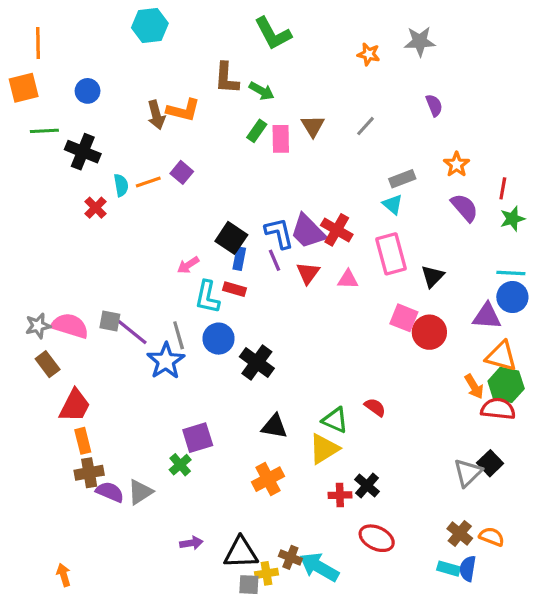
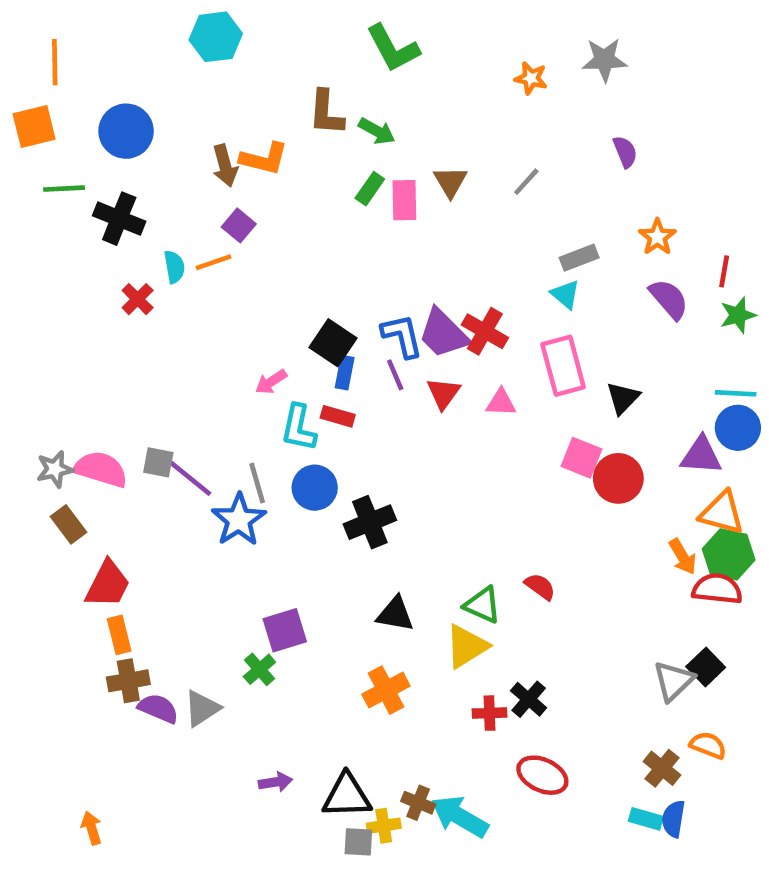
blue circle: (88, 91) -> (126, 131), size x1.5
purple square: (182, 172) -> (239, 225), moved
black cross: (257, 363) -> (370, 522), turned 32
orange semicircle: (492, 537) -> (708, 745), moved

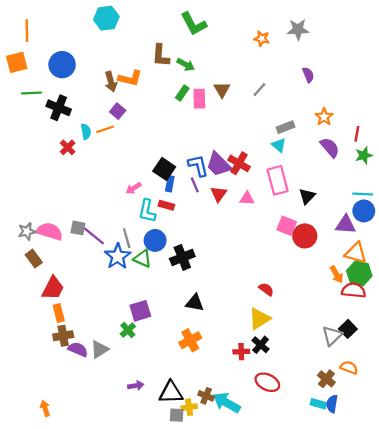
green triangle: (483, 605) -> (143, 259), moved
yellow triangle: (466, 646) -> (259, 319), moved

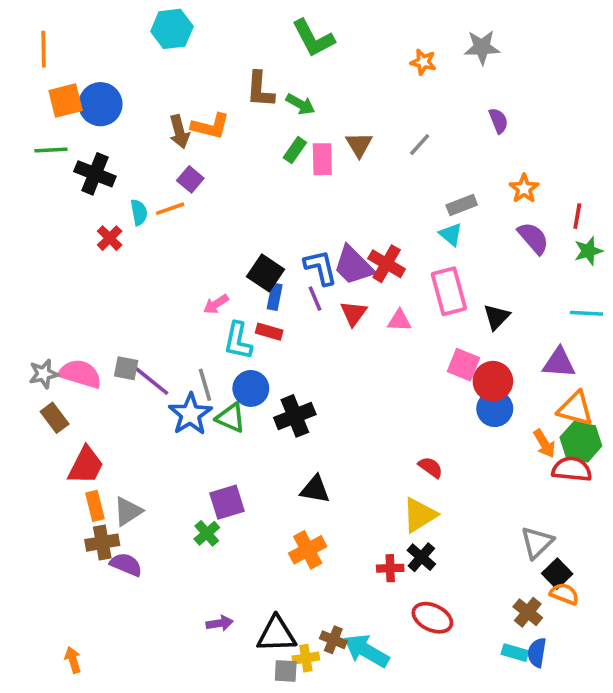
orange square: (17, 62) -> (66, 101), moved
blue circle: (364, 211) -> (495, 409), moved
black square: (348, 329) -> (557, 574), moved
gray triangle: (99, 349) -> (128, 511), moved

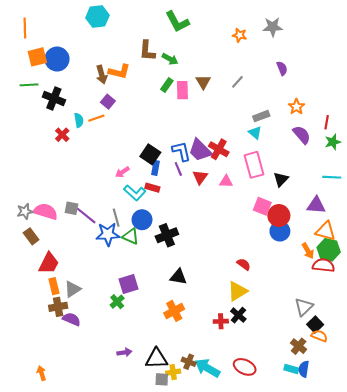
cyan L-shape: (238, 341) -> (135, 193), turned -60
blue star: (190, 414) -> (108, 234), turned 30
red ellipse: (432, 618) -> (245, 367), moved

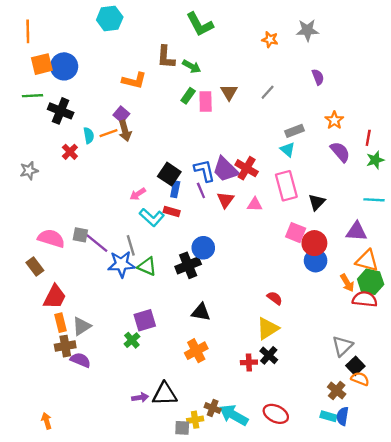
brown arrow: (102, 75) -> (125, 131), moved
gray star: (25, 211) -> (29, 171), moved
blue circle: (142, 220) -> (203, 248), moved
black triangle: (157, 359) -> (165, 394), moved

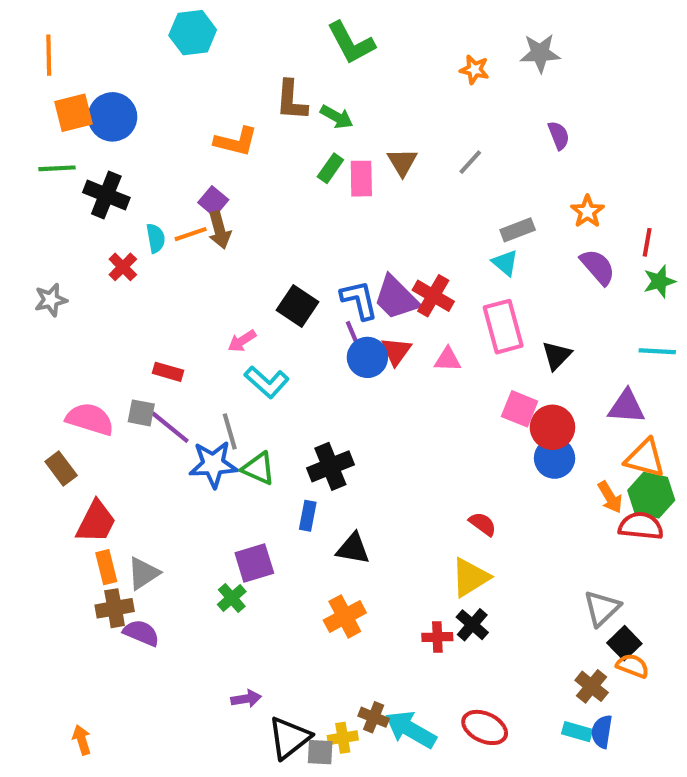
blue rectangle: (175, 189) -> (308, 516), moved
red rectangle: (172, 212) -> (168, 372), moved
blue circle: (203, 248) -> (367, 357), moved
black triangle: (165, 394) -> (289, 738), moved, turned -36

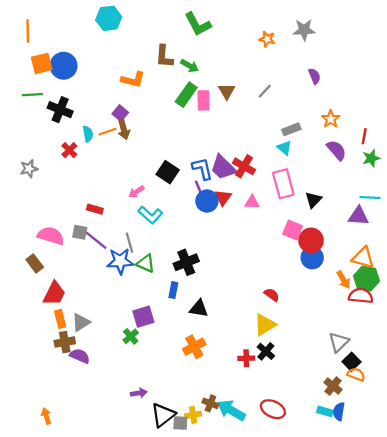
green rectangle: (330, 168) -> (186, 95), size x1.5
purple triangle: (626, 407) -> (358, 216), moved

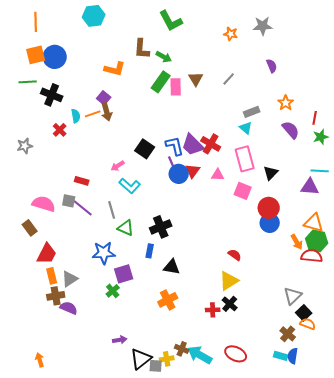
orange line: (28, 31) -> (36, 22), moved
pink square: (293, 230) -> (243, 191), moved
blue star: (120, 261) -> (104, 253), moved

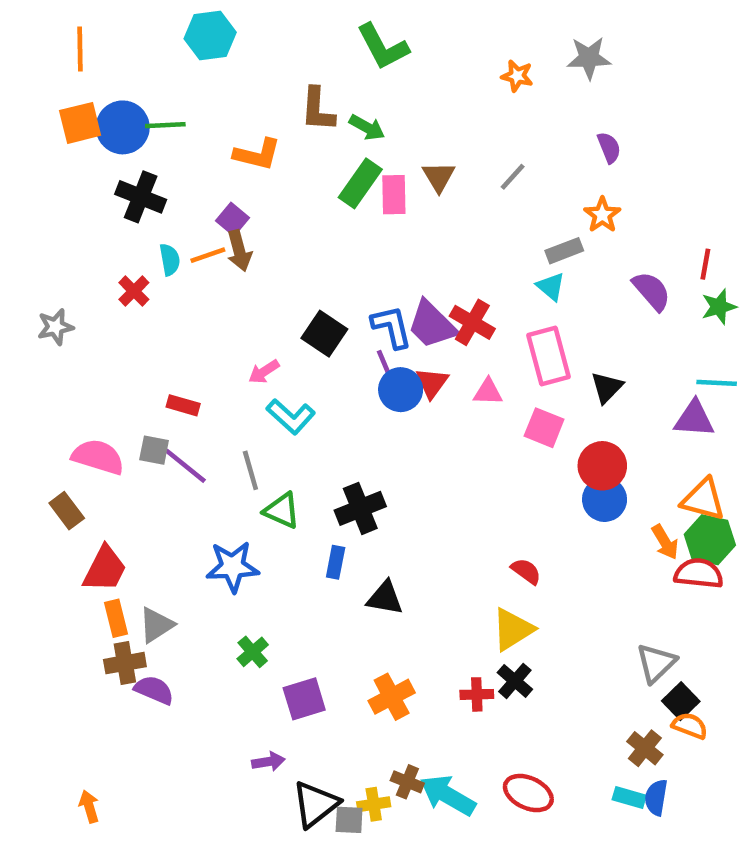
green line: (28, 82) -> (165, 125), moved
black cross: (52, 95) -> (141, 197), moved
orange star: (286, 103) -> (602, 215), moved
purple square: (124, 274) -> (304, 699), moved
orange cross: (168, 300) -> (392, 697), moved

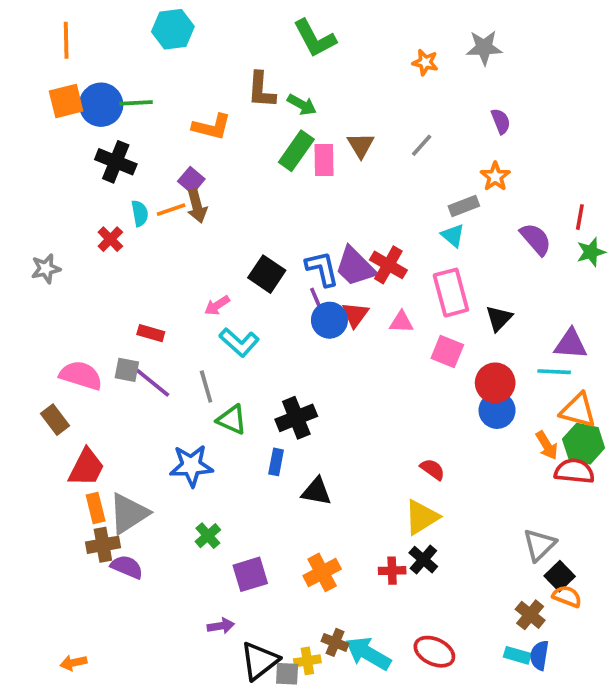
cyan line: (717, 383) -> (554, 372), moved
gray triangle: (156, 625) -> (129, 514), size x1.4
orange arrow: (89, 806) -> (73, 663), turned -85

